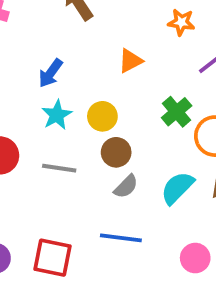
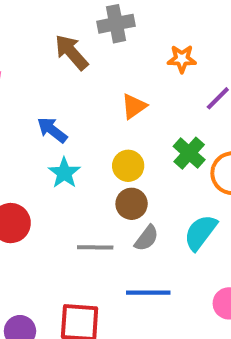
blue arrow: (51, 73) -> (52, 130), turned 100
yellow circle: (102, 116) -> (128, 166), moved
gray line: (59, 168) -> (95, 247), moved

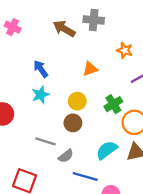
brown arrow: (71, 52) -> (64, 29), turned -35
gray semicircle: (147, 238) -> (66, 156), moved
blue line: (148, 293) -> (85, 176), moved

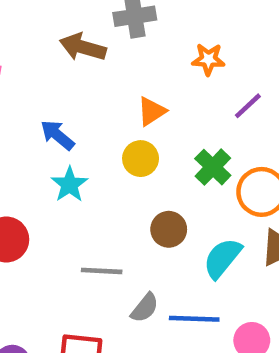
yellow circle: (77, 101) -> (141, 159), moved
brown circle: (73, 123) -> (169, 229), moved
gray semicircle: (66, 156) -> (145, 308), moved

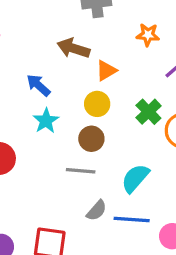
brown arrow: (83, 47) -> (73, 48), moved
brown circle: (169, 229) -> (91, 139), moved
cyan semicircle: (222, 258) -> (135, 178), moved
gray line: (102, 271) -> (81, 171), moved

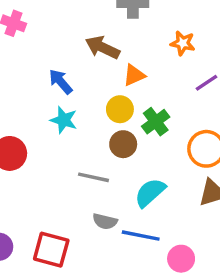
green cross: (148, 112) -> (156, 122), moved
cyan star: (46, 121) -> (64, 120), turned -30
brown circle: (91, 139) -> (123, 144), moved
gray semicircle: (97, 210) -> (105, 221), turned 55

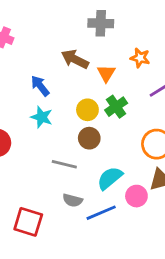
orange triangle: (134, 75) -> (106, 73), moved, turned -36
green cross: (156, 122) -> (116, 107), moved
blue line: (141, 236) -> (101, 213), turned -36
pink circle: (181, 259) -> (136, 196), moved

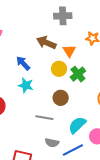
yellow circle: (87, 110) -> (59, 69), moved

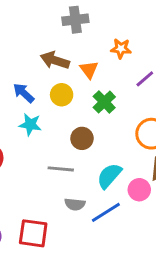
yellow circle: (59, 69) -> (62, 95), moved

